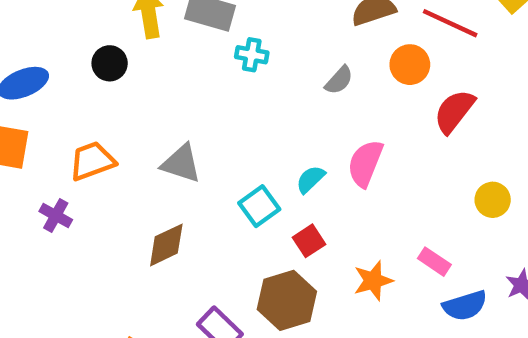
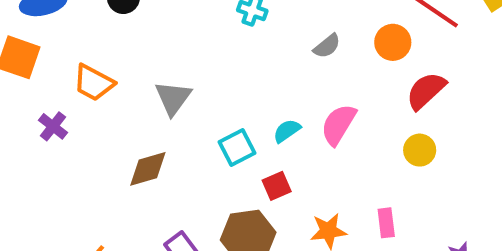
orange trapezoid: (92, 161) -> (94, 83), turned -141
gray triangle: (181, 164) -> (173, 98), turned 39
yellow circle: (493, 200) -> (420, 150), moved
pink rectangle: (434, 262) -> (386, 223), turned 40

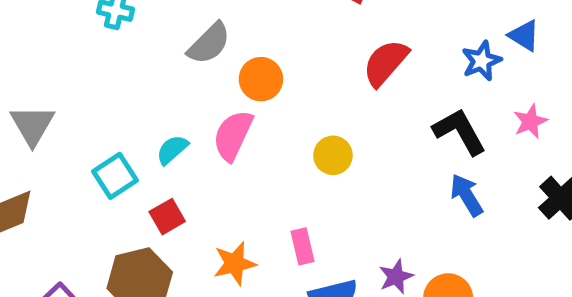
orange circle: (393, 42) -> (261, 79), moved
gray semicircle: (327, 46) -> (209, 43), size x1.4
red semicircle: (426, 91) -> (386, 63), moved

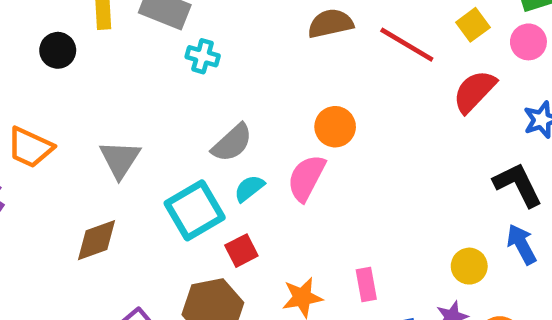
gray semicircle: (209, 43) -> (232, 143), moved
red semicircle: (386, 63) -> (474, 91), moved
yellow circle: (333, 155) -> (469, 266), moved
cyan square: (115, 176) -> (195, 210), size x1.4

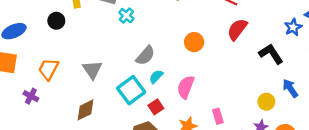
cyan cross: (203, 56) -> (126, 16), turned 32
red semicircle: (474, 91) -> (237, 29), moved
orange trapezoid: (30, 147) -> (48, 69), turned 100
pink semicircle: (306, 178) -> (186, 87), moved
black L-shape: (518, 185) -> (271, 54), moved

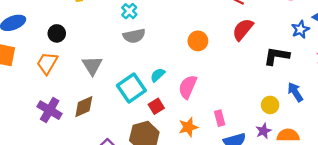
black circle: (56, 21) -> (57, 33), moved
black L-shape: (271, 54) -> (277, 56), turned -50
gray semicircle: (145, 56) -> (134, 36), moved, turned 35
purple cross: (31, 96) -> (50, 110), moved, size x1.5

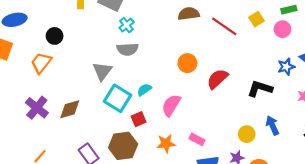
red semicircle: (243, 29) -> (217, 79), moved
gray triangle: (92, 65) -> (102, 71), moved
cyan square: (131, 88) -> (118, 98), turned -32
pink rectangle: (220, 118) -> (197, 139), turned -56

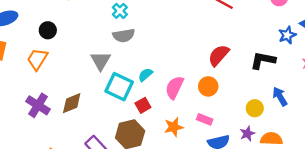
orange circle: (187, 63) -> (208, 86), moved

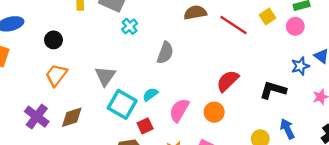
gray semicircle: (124, 35) -> (165, 53), moved, turned -65
orange trapezoid: (37, 59) -> (56, 75), moved

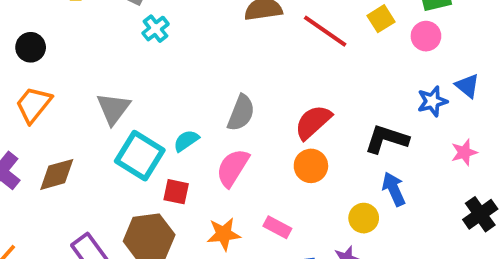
gray semicircle: (165, 53) -> (241, 113), moved
orange circle: (214, 112) -> (311, 166), moved
red square: (145, 126) -> (176, 192), turned 35
blue arrow: (287, 129) -> (394, 189), moved

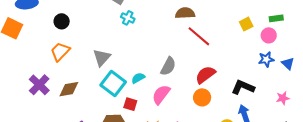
cyan cross: (155, 29) -> (128, 18), turned -32
red line: (325, 31) -> (199, 36), moved
blue star: (432, 101) -> (266, 59), moved

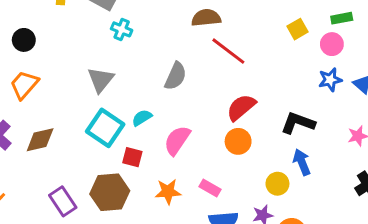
gray triangle: (102, 58) -> (101, 80), moved
gray semicircle: (168, 66) -> (175, 76), moved

